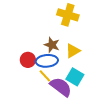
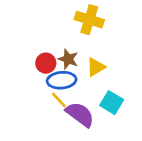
red circle: (28, 60) -> (46, 63), moved
cyan square: (75, 77) -> (112, 103), moved

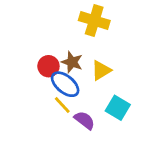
blue ellipse: (62, 80) -> (65, 84), turned 44
purple semicircle: (80, 114) -> (84, 120), size x0.7

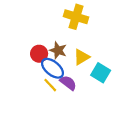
cyan square: (118, 108) -> (101, 73), moved
purple semicircle: (84, 120) -> (68, 83), moved

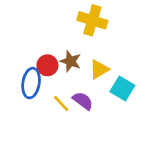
blue ellipse: (53, 68) -> (31, 83), moved, turned 60

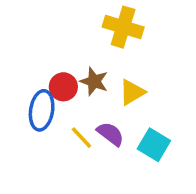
cyan square: (122, 88) -> (154, 145), moved

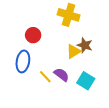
brown star: (94, 81) -> (85, 45), moved
red circle: (63, 87) -> (33, 35), moved

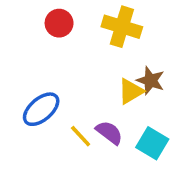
red circle: (33, 35) -> (59, 23), moved
blue ellipse: (23, 61) -> (41, 109), turned 40

